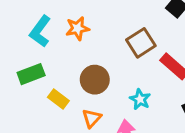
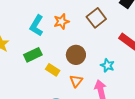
brown square: (141, 43) -> (96, 18), moved

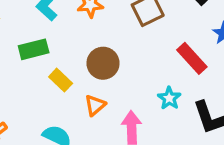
cyan star: (107, 65) -> (169, 98), moved

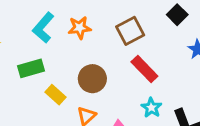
red rectangle: (192, 58) -> (144, 69), moved

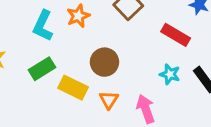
red rectangle: (144, 69) -> (176, 35), moved
yellow rectangle: (55, 95) -> (73, 88), size x1.4

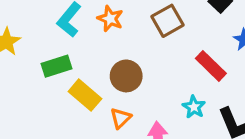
orange star: (78, 16) -> (110, 19), turned 30

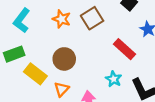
orange star: (110, 19) -> (62, 19), moved

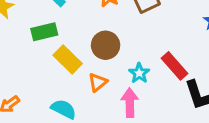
red rectangle: (124, 49) -> (174, 66), moved
cyan star: (114, 79) -> (139, 73), moved

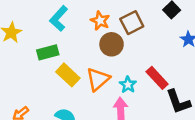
brown circle: (106, 45) -> (112, 44), moved
orange triangle: (98, 82) -> (98, 79), moved, size x1.5

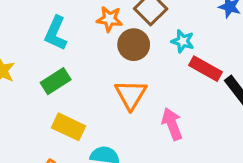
yellow rectangle: (68, 75) -> (68, 127), moved
cyan star: (128, 85) -> (183, 41), moved

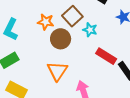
cyan star: (183, 41) -> (90, 30), moved

